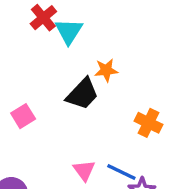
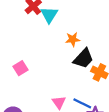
black trapezoid: (82, 94) -> (83, 59), moved

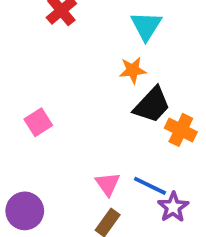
cyan triangle: (49, 15) -> (146, 26), moved

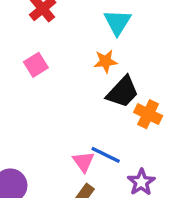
pink square: (38, 122) -> (36, 65), moved
blue line: (150, 186) -> (106, 155), moved

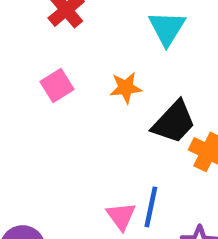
orange star: (106, 61) -> (126, 88), moved
blue line: (106, 155) -> (151, 207), turned 76

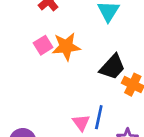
orange star: (126, 88) -> (66, 47), moved, size x1.5

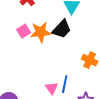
black trapezoid: (112, 67) -> (62, 29), moved

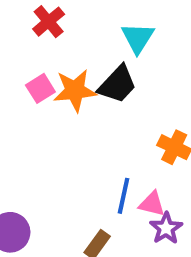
pink triangle: (52, 88) -> (152, 204), moved, turned -40

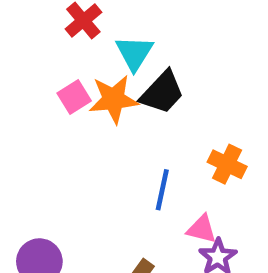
cyan triangle: (138, 38) -> (134, 53), moved
blue line: (124, 196) -> (162, 190), moved

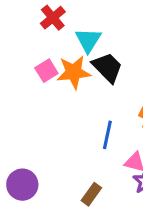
black trapezoid: (162, 92) -> (107, 67), turned -88

